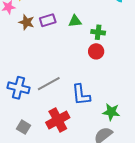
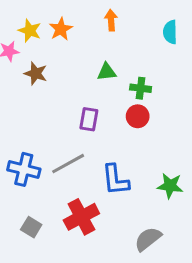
purple rectangle: (48, 20) -> (89, 119), moved, turned -63
green star: (111, 112) -> (170, 186), moved

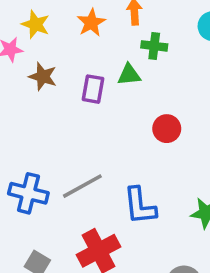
orange star: (61, 29) -> (91, 23), moved
green cross: (141, 88) -> (154, 46), moved
purple rectangle: (89, 119) -> (93, 89), moved

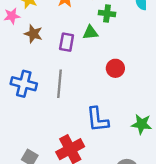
gray line: (82, 186) -> (59, 84), moved, turned -56
blue cross: (28, 193) -> (24, 84), moved

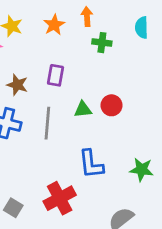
green triangle: (90, 33) -> (83, 109), moved
brown star: (33, 34) -> (17, 85), moved

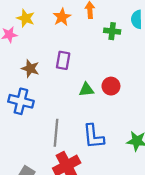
green cross: (102, 43) -> (112, 31), moved
gray line: (47, 123) -> (56, 133), moved

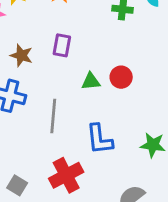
gray line: (56, 133) -> (53, 116), moved

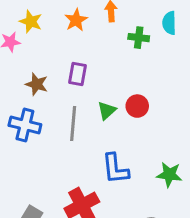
green triangle: (91, 81) -> (107, 110), turned -36
gray line: (53, 116) -> (73, 124), moved

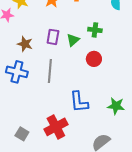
green cross: (139, 38) -> (95, 30), moved
green triangle: (107, 110) -> (73, 40), moved

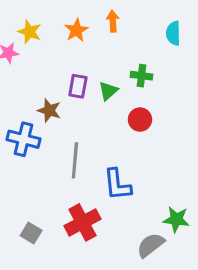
brown star: (25, 44) -> (49, 110), moved
gray line: (50, 71) -> (75, 160), moved
green star: (116, 106) -> (176, 219), moved

